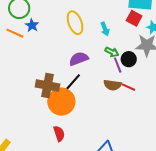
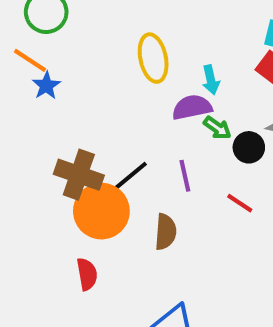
blue star: (32, 25) -> (46, 86), moved
purple semicircle: (79, 59) -> (192, 107), moved
purple line: (118, 65) -> (185, 176), moved
brown semicircle: (112, 85) -> (166, 232), moved, turned -102

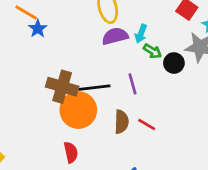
cyan arrow: (211, 80) -> (141, 34), moved, turned 36
purple semicircle: (192, 107) -> (115, 36), moved
black line: (127, 179) -> (94, 88), turned 36
red line: (240, 203) -> (147, 125), moved

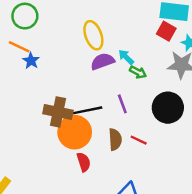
cyan arrow: (141, 34) -> (126, 57), turned 119
black circle: (174, 63) -> (168, 108), moved, size x1.6
red semicircle: (71, 152) -> (84, 162), moved

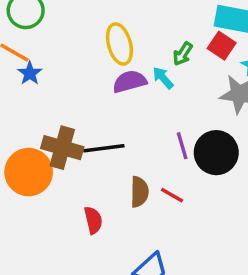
green arrow: (138, 72) -> (183, 54), moved, turned 91
purple line: (122, 104) -> (182, 146), moved
orange circle: (75, 132) -> (29, 172), moved

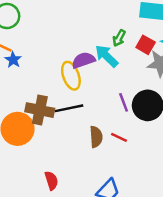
yellow ellipse: (119, 44) -> (71, 76), moved
red square: (222, 46) -> (146, 45), moved
cyan arrow: (163, 78) -> (107, 56), size x1.5
red semicircle: (93, 220) -> (51, 181), moved

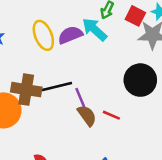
yellow ellipse: (71, 76) -> (43, 35), moved
purple line: (124, 102) -> (80, 98), moved
brown semicircle: (96, 137) -> (87, 116), turned -30

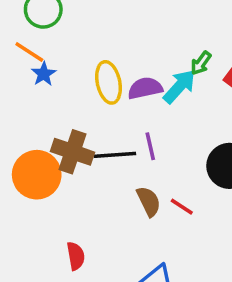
cyan arrow: (95, 29) -> (179, 86), turned 80
purple line: (80, 98) -> (150, 146), moved

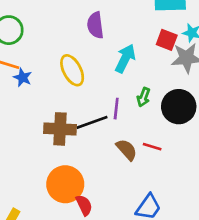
green arrow: (201, 63) -> (143, 97), moved
purple semicircle: (145, 88) -> (95, 25), moved, turned -70
purple line: (150, 146) -> (116, 109), turned 35
orange circle: (37, 175) -> (65, 184), moved

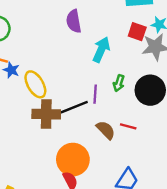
yellow ellipse: (72, 70) -> (35, 84), moved
orange circle: (65, 184) -> (73, 160), moved

